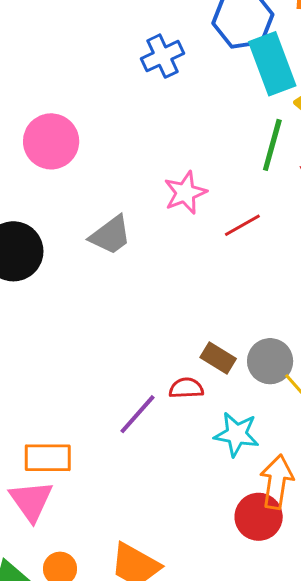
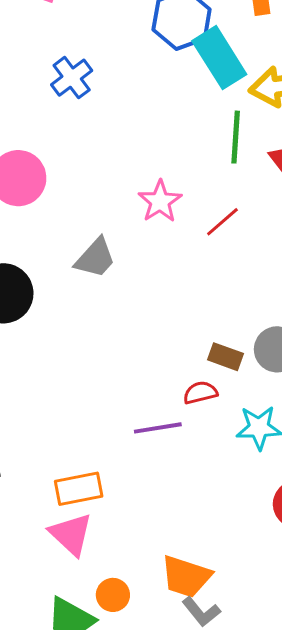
blue cross: (162, 56) -> (72, 78), moved
purple line: (138, 414) -> (158, 428), turned 51

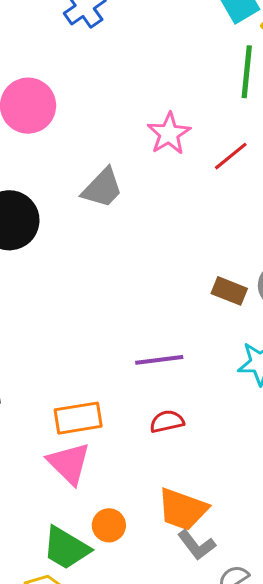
red semicircle: (200, 393) -> (167, 421), moved

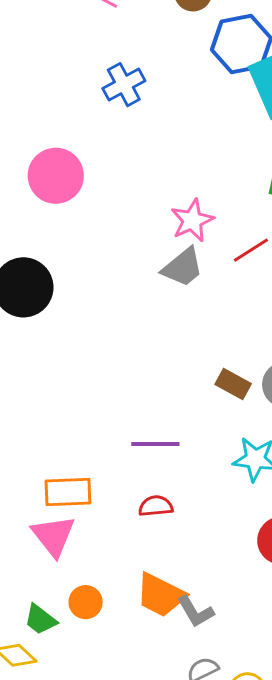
gray trapezoid: (102, 188) -> (183, 267), moved
gray L-shape: (197, 545) -> (195, 611), moved
green trapezoid: (66, 548) -> (40, 620), size x0.7

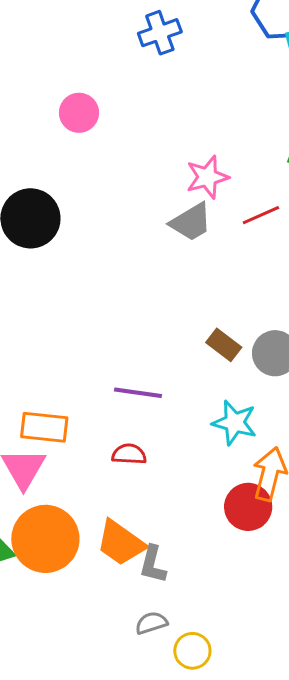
pink circle: (56, 176) -> (79, 113), size x0.7
orange circle: (86, 602) -> (45, 539), size x2.0
gray L-shape: (195, 611) -> (153, 564), turned 36

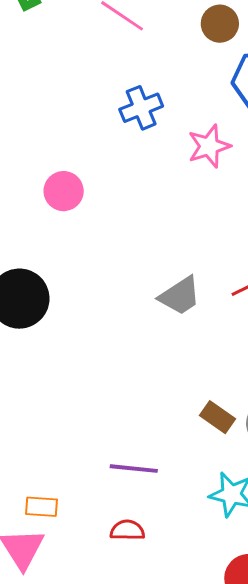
pink star: (207, 177) -> (209, 146), moved
orange rectangle: (44, 427) -> (42, 507), size x0.7

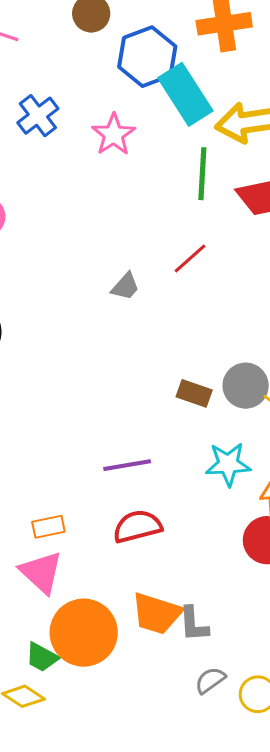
gray trapezoid: (180, 296) -> (125, 286), size x0.7
red semicircle: (127, 530) -> (137, 526), size x1.4

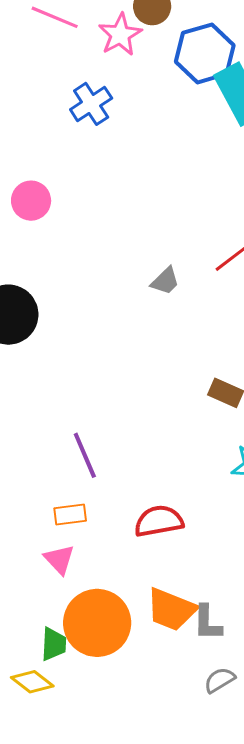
pink star: (114, 135) -> (120, 35), moved
purple line: (127, 465) -> (85, 455), moved, turned 72
pink triangle: (41, 572) -> (59, 559), size x0.7
green trapezoid: (42, 657) -> (54, 644), turned -120

